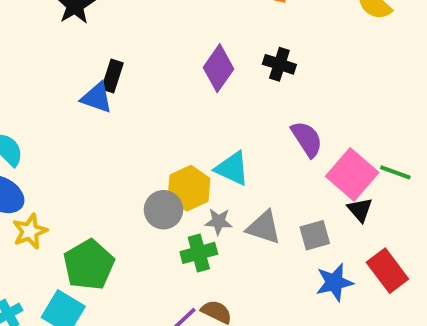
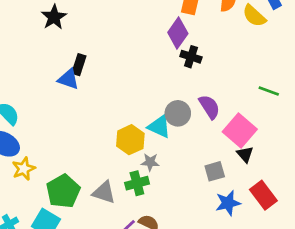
purple diamond: (218, 68) -> (178, 33), moved
green line: (395, 172) -> (269, 91), moved
gray circle: (163, 210) -> (178, 113), moved
gray triangle: (264, 227) -> (104, 192), moved

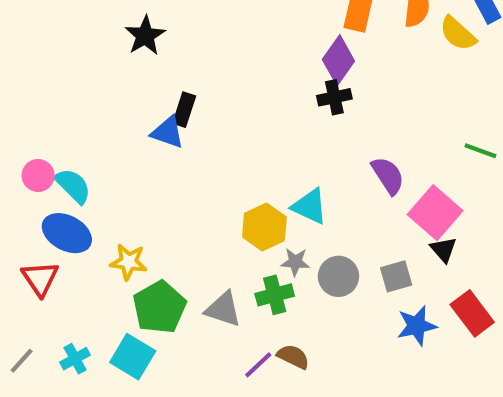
black cross: (191, 57) -> (334, 97), moved, turned -30
gray circle: (178, 113) -> (338, 276), moved
yellow star: (24, 169) -> (129, 262), moved, turned 30

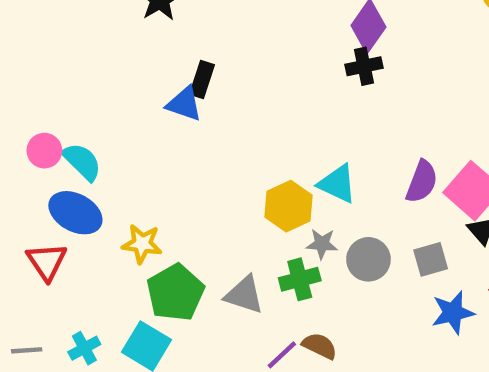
purple semicircle: (388, 175) -> (422, 182), moved, turned 54
gray line: (22, 361) -> (27, 350), turned 44

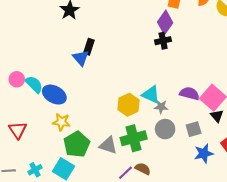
blue triangle: (184, 104) -> (81, 58), turned 30
purple semicircle: (422, 182) -> (189, 94), turned -96
blue ellipse: (75, 213) -> (54, 95), moved
gray star: (322, 244) -> (161, 107), moved
green cross: (300, 279) -> (134, 138), size x1.4

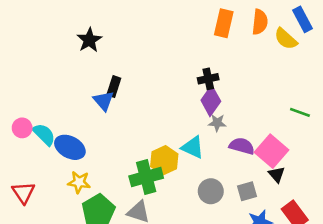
purple diamond: (165, 22) -> (211, 101), moved
gray star: (161, 107) -> (217, 123), moved
green cross: (134, 138) -> (146, 177), moved

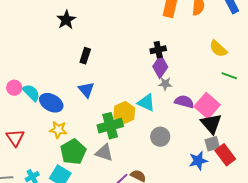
yellow semicircle: (286, 39) -> (218, 49), moved
blue triangle: (104, 101) -> (86, 90), moved
black triangle: (277, 174) -> (211, 124), size x1.6
gray square: (247, 191) -> (212, 144), moved

